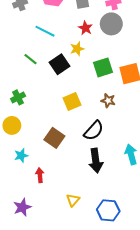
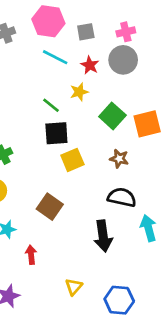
cyan line: (45, 31) -> (55, 57), moved
green line: (30, 59) -> (51, 105), moved
black square: (60, 64) -> (56, 133), moved, turned 30
green square: (103, 67) -> (112, 116), turned -30
black semicircle: (94, 131) -> (122, 197), moved, turned -120

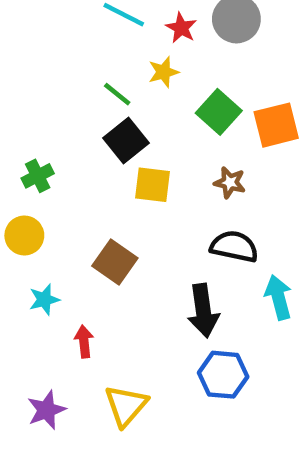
black square: (56, 133) -> (126, 141), turned -35
yellow square: (72, 160) -> (152, 185), turned 30
yellow triangle: (74, 287) -> (126, 406), moved, size x1.5
blue hexagon: (119, 300) -> (223, 375), moved

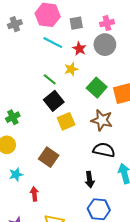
brown star: (230, 182) -> (102, 120), size x1.5
yellow square: (152, 185) -> (66, 121), turned -30
black arrow: (203, 311) -> (90, 180), size x0.7

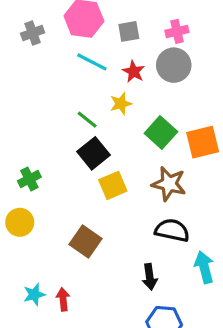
cyan star: (16, 174) -> (34, 294), moved

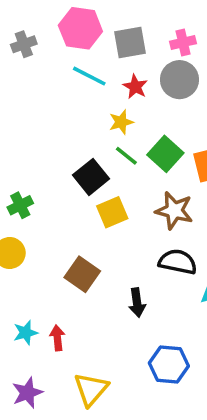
gray square: (129, 31) -> (130, 42), size x1.4
green line: (87, 120) -> (126, 156), moved
black arrow: (150, 277) -> (137, 303), moved

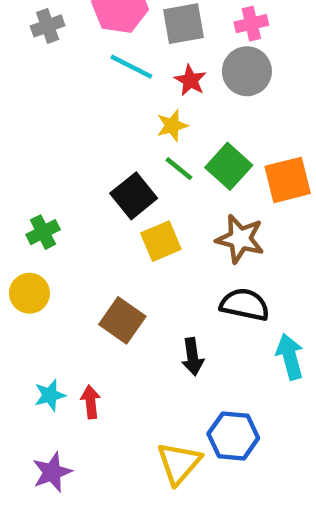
yellow triangle: (91, 389) -> (179, 463), moved

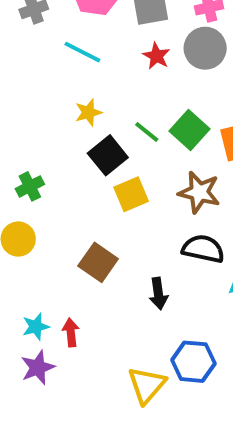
cyan line: (131, 67) -> (82, 52), moved
yellow star: (172, 126) -> (88, 112), moved
purple star: (52, 472) -> (38, 368), moved

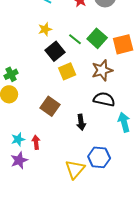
green cross: (30, 186) -> (11, 74), moved
brown star: (199, 192) -> (102, 70), turned -30

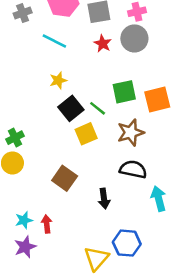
green square: (97, 38) -> (124, 92), turned 36
green line: (75, 39) -> (98, 108), moved

